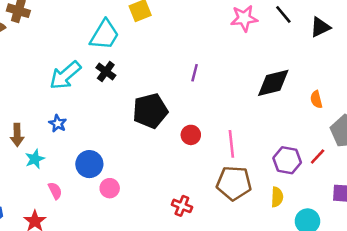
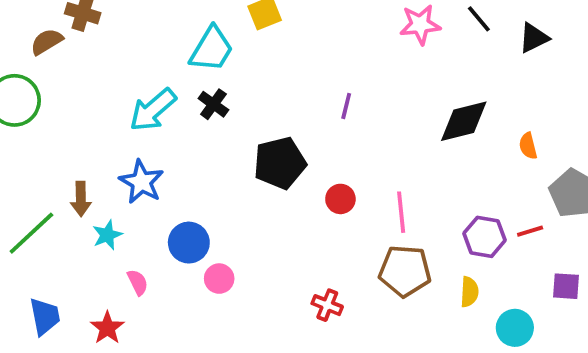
blue star: (58, 123) -> (141, 182), size x1.6
red line: (318, 156) -> (530, 231), turned 30

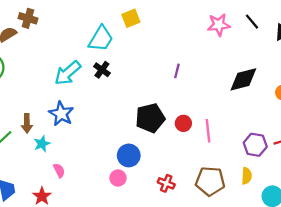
black pentagon: (280, 163) -> (150, 118), moved
red circle: (340, 199) -> (183, 123), moved
blue circle: (189, 243) -> (129, 155), moved
brown pentagon: (405, 271) -> (210, 181), moved
pink circle: (219, 279) -> (118, 178), moved

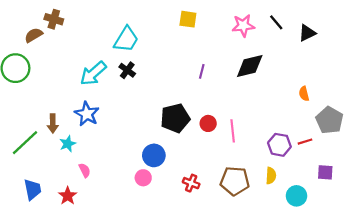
yellow square: (131, 18) -> (188, 19), moved, turned 30
black diamond: (243, 79) -> (250, 66), moved

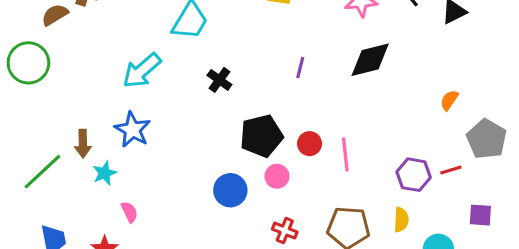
black cross: (127, 70) -> (219, 80), moved
orange semicircle: (304, 94) -> (449, 100), turned 48
pink circle: (143, 178) -> (277, 176), moved

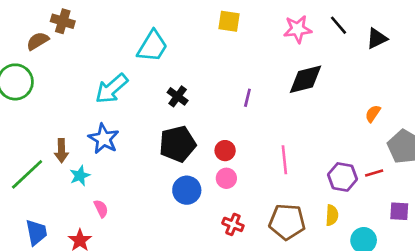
purple line: (300, 68) -> (247, 98), moved
black pentagon: (261, 136) -> (178, 144), moved
red circle: (310, 144) -> (225, 151), moved

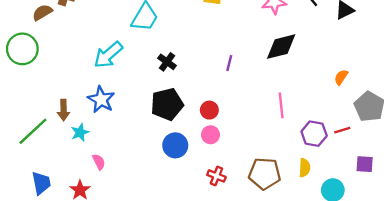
pink line: (284, 160) -> (281, 105), moved

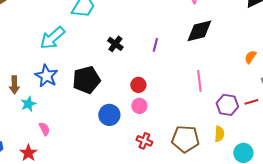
black cross: (167, 62) -> (115, 44), moved
black pentagon: (167, 104) -> (86, 80), moved

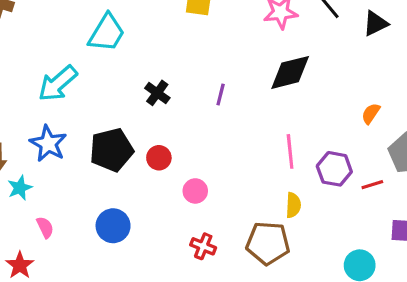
red circle: (138, 85) -> (159, 158), moved
purple hexagon: (227, 105) -> (334, 169), moved
blue circle: (109, 115) -> (113, 226), moved
yellow semicircle: (219, 134) -> (293, 205), moved

